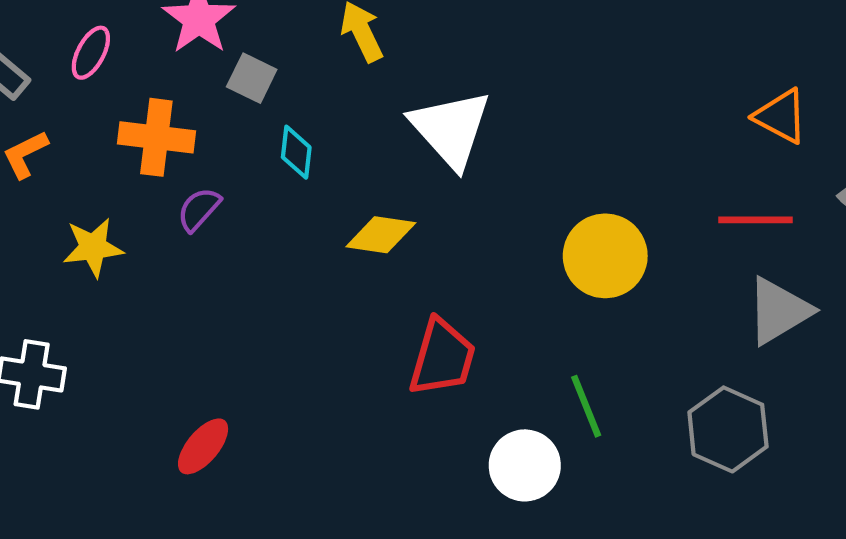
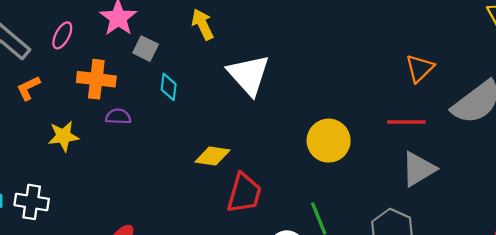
orange triangle: (781, 116) -> (420, 68), turned 48
purple semicircle: (199, 209) -> (118, 116), turned 50
yellow diamond: (381, 235) -> (212, 156), moved

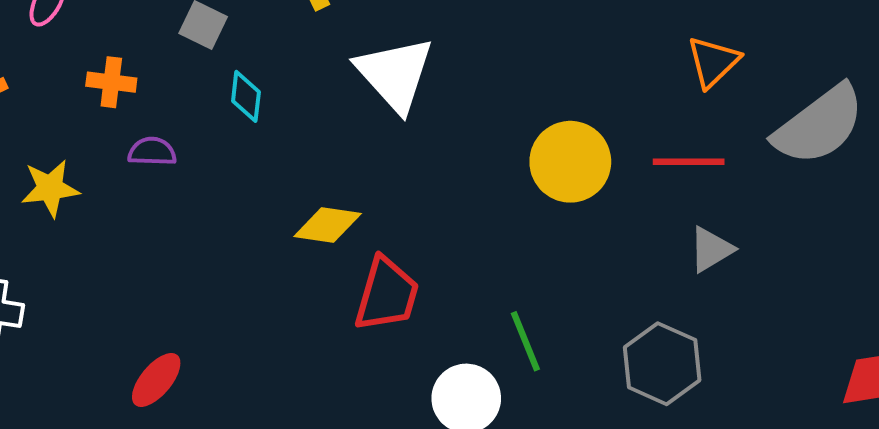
orange cross: (96, 79) -> (111, 82), size x0.7
yellow circle: (329, 141) -> (570, 162), moved
gray triangle: (418, 169) -> (711, 249), size x0.7

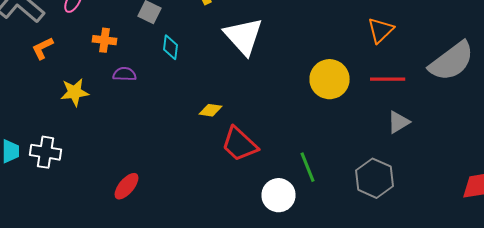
orange triangle: (713, 62) -> (380, 30), moved
yellow diamond: (328, 225) -> (210, 110), size x0.7
red trapezoid: (387, 294) -> (240, 144), turned 117

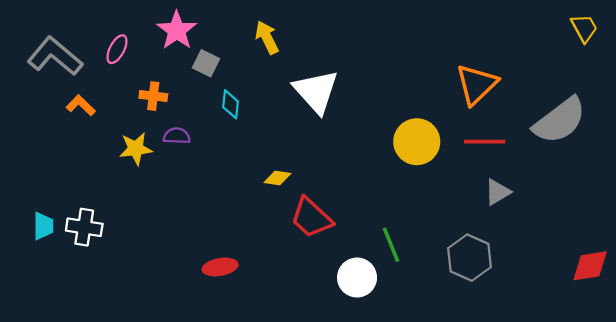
orange triangle: (380, 30) -> (476, 84), size x1.4
orange L-shape: (42, 48) -> (81, 105), turned 70
yellow star: (74, 92) -> (136, 149), moved
red ellipse: (126, 186) -> (220, 267), moved, turned 40

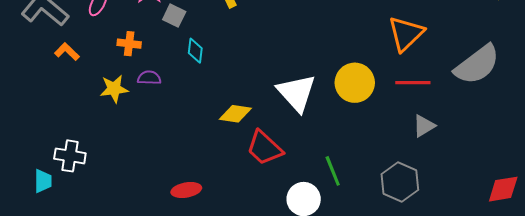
white triangle: (316, 91) -> (297, 93), moved
yellow diamond: (277, 178) -> (235, 114), size x1.4
cyan trapezoid: (43, 226) -> (43, 181), moved

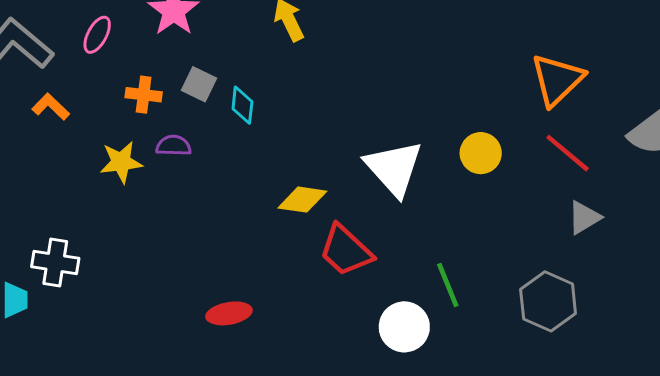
gray square: (174, 16) -> (199, 84), moved
yellow circle: (355, 83) -> (481, 153), size x0.7
red line: (413, 83) -> (568, 153), turned 40

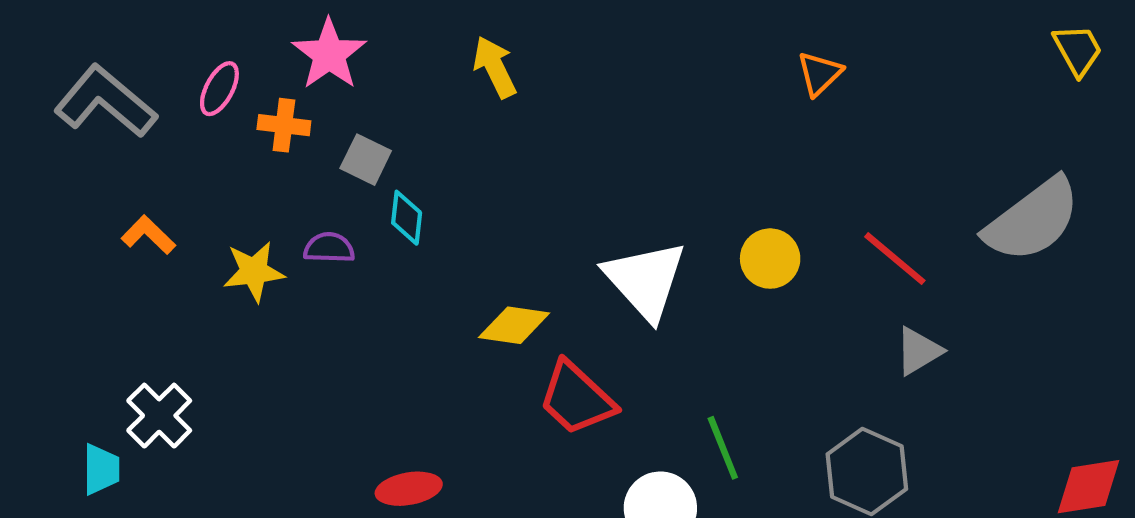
orange triangle: (557, 80) -> (820, 74), moved, size x0.6
orange cross: (144, 95) -> (284, 125), moved
cyan diamond: (242, 105) -> (407, 218), moved
orange L-shape: (51, 107) -> (148, 235), moved
white cross: (55, 262) -> (159, 416), turned 36

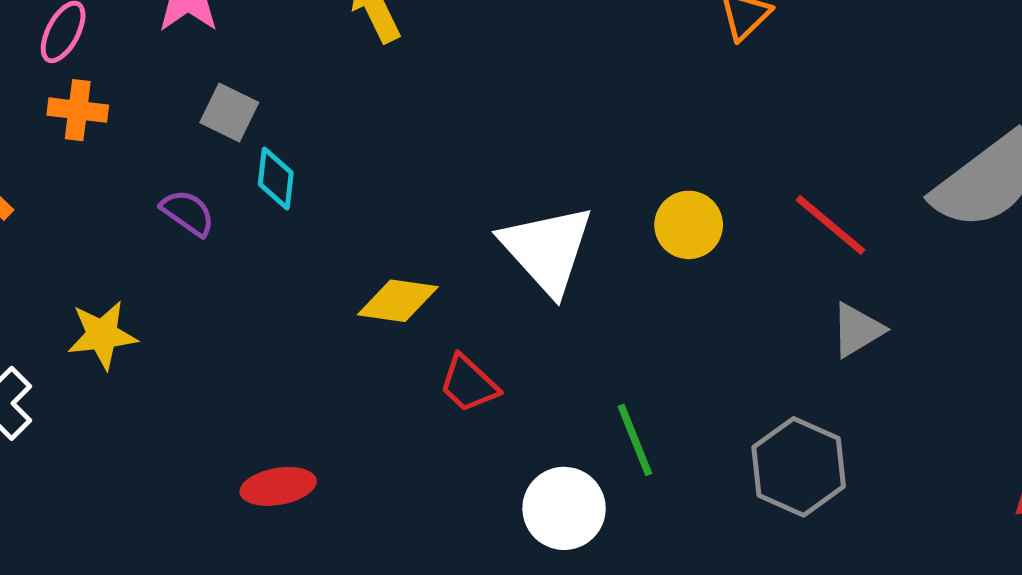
orange cross: (284, 125) -> (78, 110), moved
purple semicircle: (329, 248) -> (188, 213), turned 33
yellow star: (254, 271) -> (102, 335), moved
red trapezoid: (576, 398) -> (469, 384), size x0.7

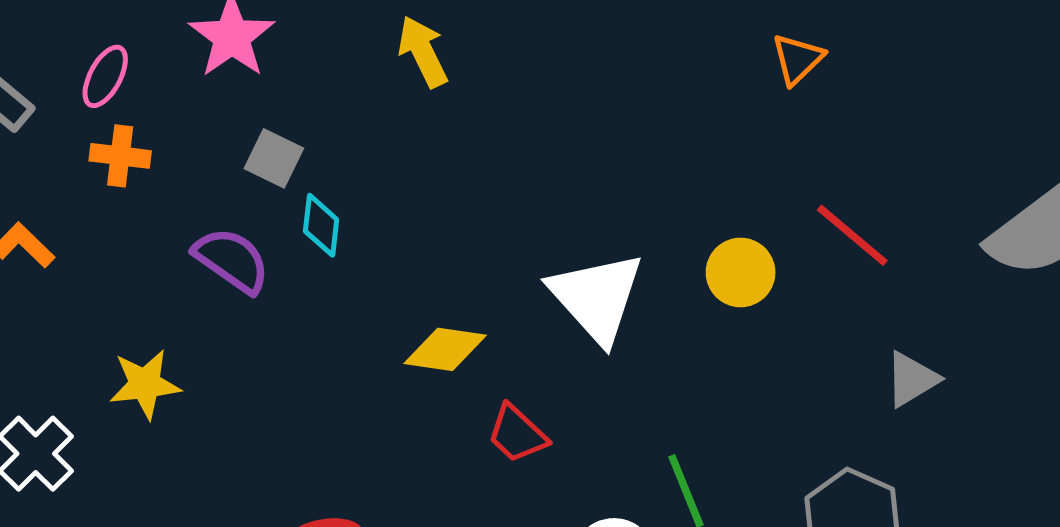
purple semicircle: (188, 213) -> (232, 260), size x1.4
red line: (830, 225) -> (852, 235), moved

